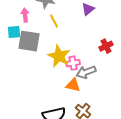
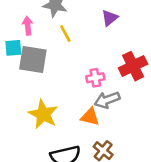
red cross: (106, 46) -> (133, 66), size x1.5
yellow star: (59, 56) -> (43, 114), moved
pink cross: (73, 63) -> (95, 78), moved

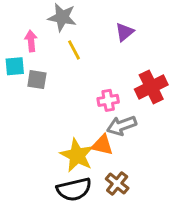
gray square: (33, 60) -> (37, 80), size x0.6
yellow star: (43, 114) -> (77, 155), moved

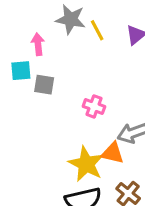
yellow line: (74, 50) -> (97, 30), moved
pink cross: (108, 100) -> (94, 106), moved, turned 30

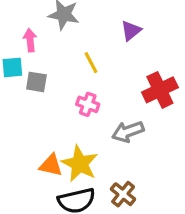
yellow line: (97, 30) -> (91, 63), moved
orange triangle: (113, 153) -> (51, 165), moved

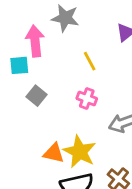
pink arrow: (30, 40) -> (35, 41), size x1.5
gray square: (36, 82) -> (36, 96), moved, turned 30

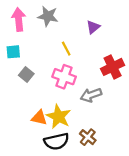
pink arrow: (35, 41) -> (19, 19), moved
pink cross: (87, 98) -> (64, 77), size x1.5

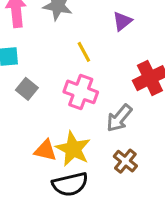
gray arrow: (91, 95) -> (119, 118), turned -30
brown cross: (88, 137) -> (125, 161), moved

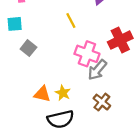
pink cross: (81, 92) -> (87, 54), moved
yellow star: (73, 149) -> (63, 93), size x0.6

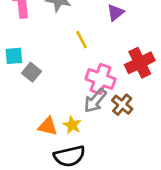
cyan square: (15, 24) -> (14, 56), moved
gray arrow: (97, 70) -> (95, 101), moved
brown cross: (102, 102) -> (122, 105), moved

